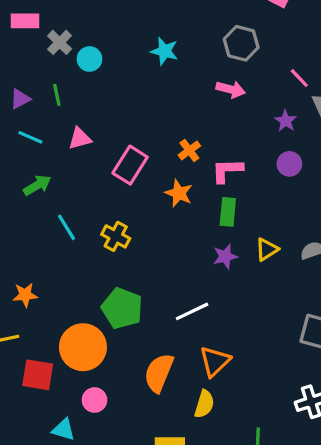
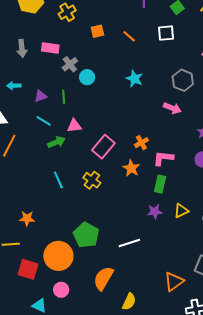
green arrow: (37, 185) -> (56, 142), moved
yellow cross: (116, 236) -> (92, 180), moved
orange triangle: (215, 361) -> (174, 281), moved

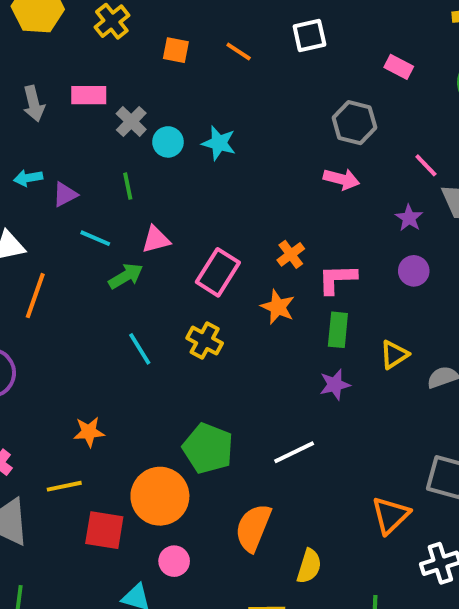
orange square: (97, 31) -> (176, 50), turned 32
cyan star: (134, 79) -> (219, 143), moved
purple triangle: (41, 96) -> (65, 194), moved
yellow triangle: (181, 211) -> (394, 355), moved

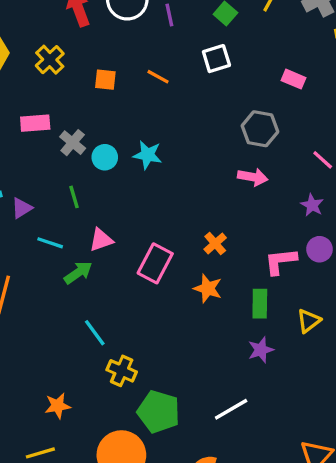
pink L-shape: (337, 279) -> (281, 261), moved
yellow cross: (205, 341) -> (122, 371), moved

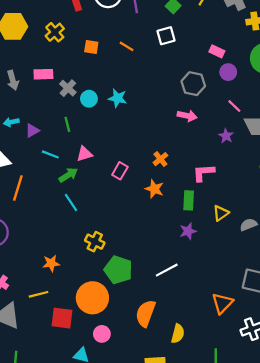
purple circle: (319, 249) -> (228, 72), moved
pink rectangle: (155, 263) -> (120, 171), size x0.7
cyan line: (95, 333) -> (71, 202), moved

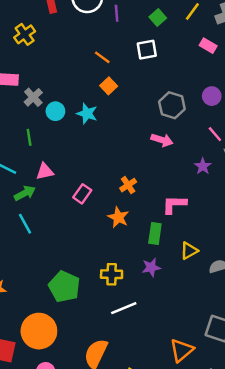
orange square: (91, 47) -> (109, 86), moved, turned 32
pink rectangle: (217, 51) -> (208, 46), moved
yellow cross: (95, 242) -> (112, 274), moved, turned -30
green pentagon: (118, 270) -> (64, 287), moved

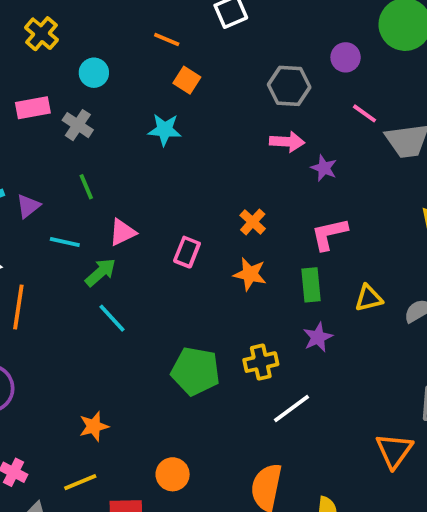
cyan circle: (55, 111) -> (94, 73), moved
purple star: (203, 166) -> (324, 168), moved
yellow triangle: (189, 251) -> (369, 298), turned 30
green pentagon: (64, 287) -> (195, 371), moved
orange circle: (39, 331) -> (173, 474), size x0.6

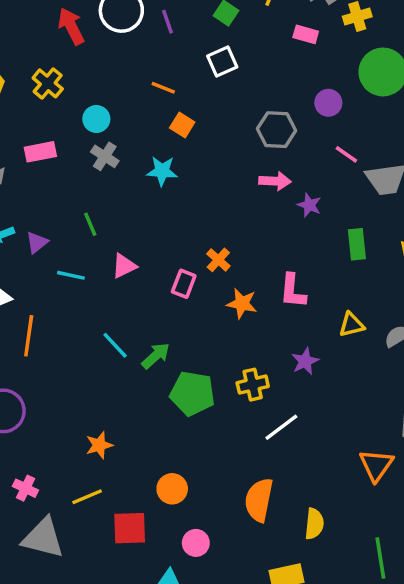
gray cross: (78, 125) -> (105, 156), moved
orange cross: (253, 222) -> (218, 260), moved
pink L-shape: (329, 234) -> (293, 291), moved, turned -72
green arrow: (101, 272) -> (156, 356), moved
green rectangle: (311, 285) -> (357, 244), moved

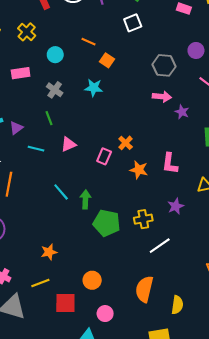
orange line: (163, 88) -> (89, 42), moved
gray cross: (105, 156) -> (55, 90), moved
green arrow: (156, 356) -> (85, 199), turned -48

